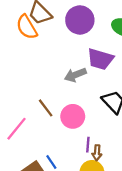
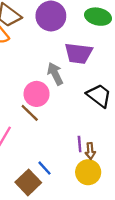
gray arrow: (75, 75) -> (55, 74), turned 95
pink circle: (73, 116) -> (37, 94), moved

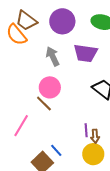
gray arrow: (55, 74) -> (53, 56), moved

